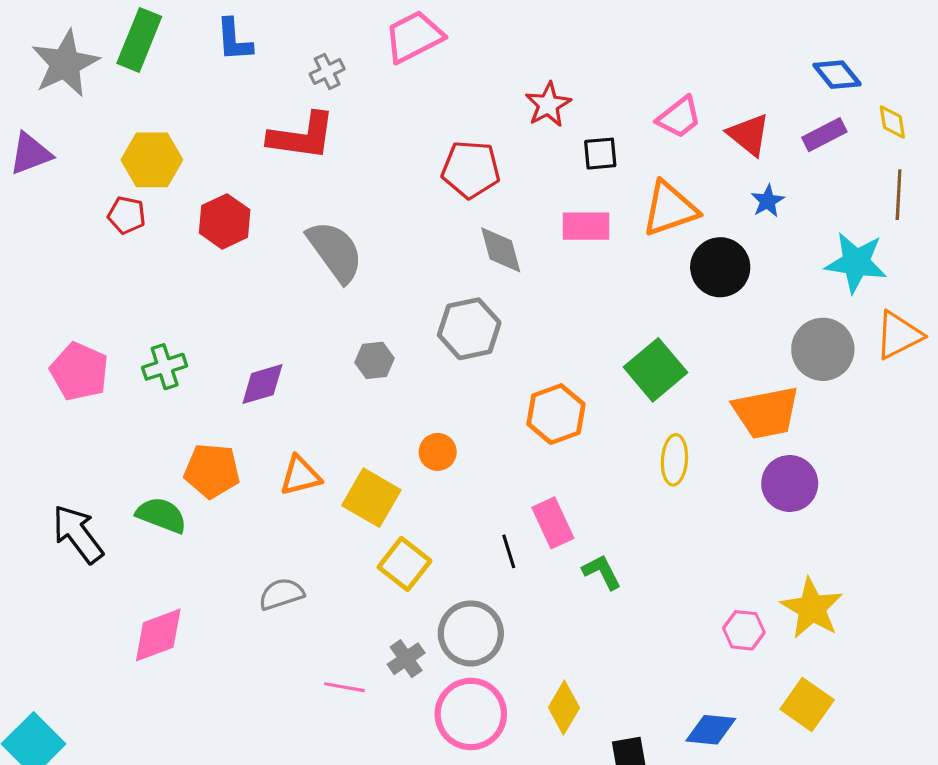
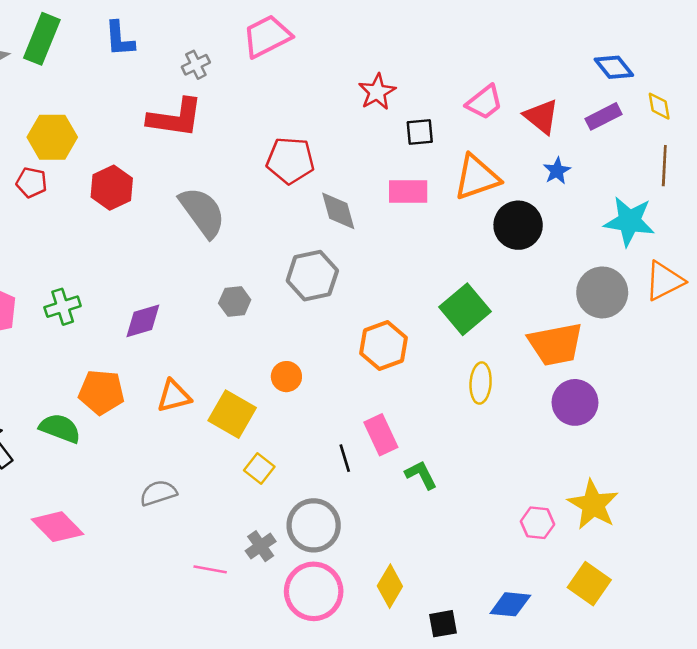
red pentagon: (471, 169) -> (290, 160), moved
yellow square: (404, 564) -> (259, 468), size x0.7
pink diamond: (158, 635) -> (57, 527), turned 66

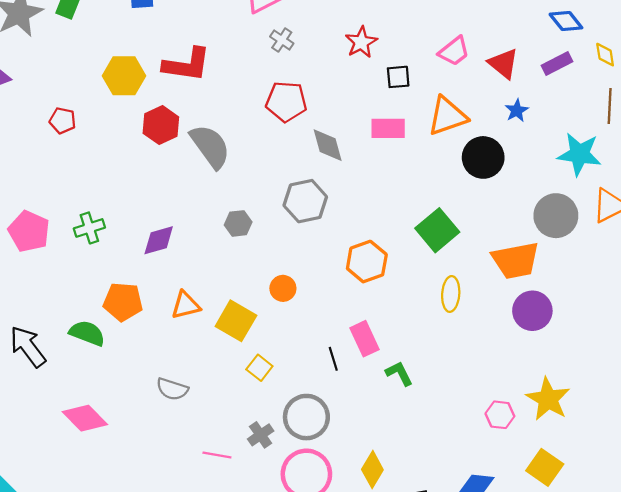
gray cross: (196, 65) -> (282, 40), moved, turned -30
yellow hexagon: (52, 137) -> (124, 76), moved
red hexagon: (112, 188) -> (161, 125), moved
gray semicircle: (158, 493) -> (172, 389), turned -144

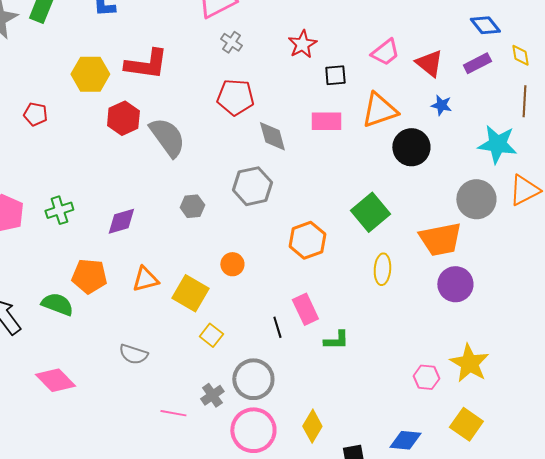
blue star: (517, 110) -> (441, 105), turned -30
green L-shape: (399, 373) -> (336, 340), turned 116

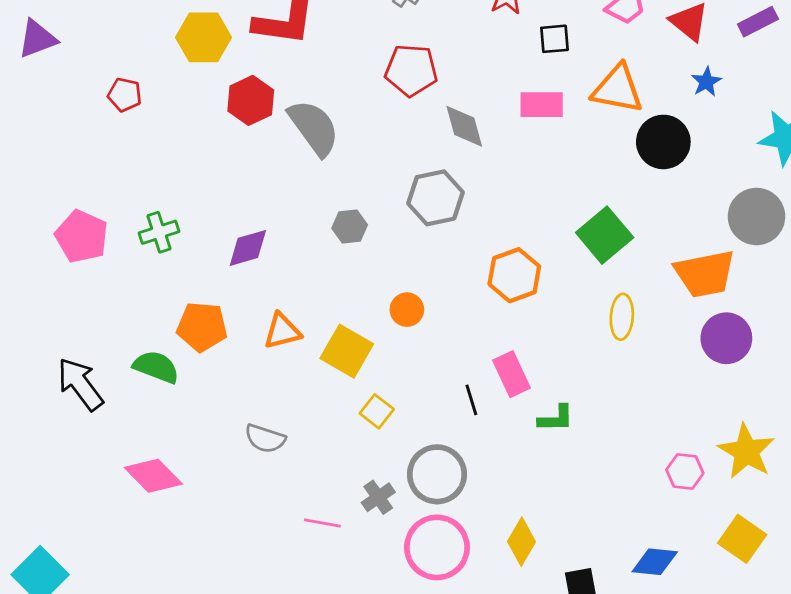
blue star: (441, 105) -> (706, 82), turned 30
orange triangle: (379, 110) -> (617, 89), turned 30

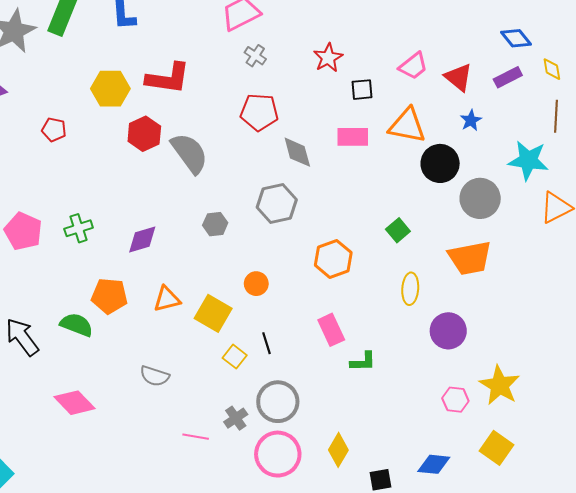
gray circle: (756, 216) -> (480, 198), moved
green square: (605, 235) -> (398, 230), size x0.6
purple circle: (726, 338) -> (448, 331), moved
black line: (471, 400) -> (267, 343), moved

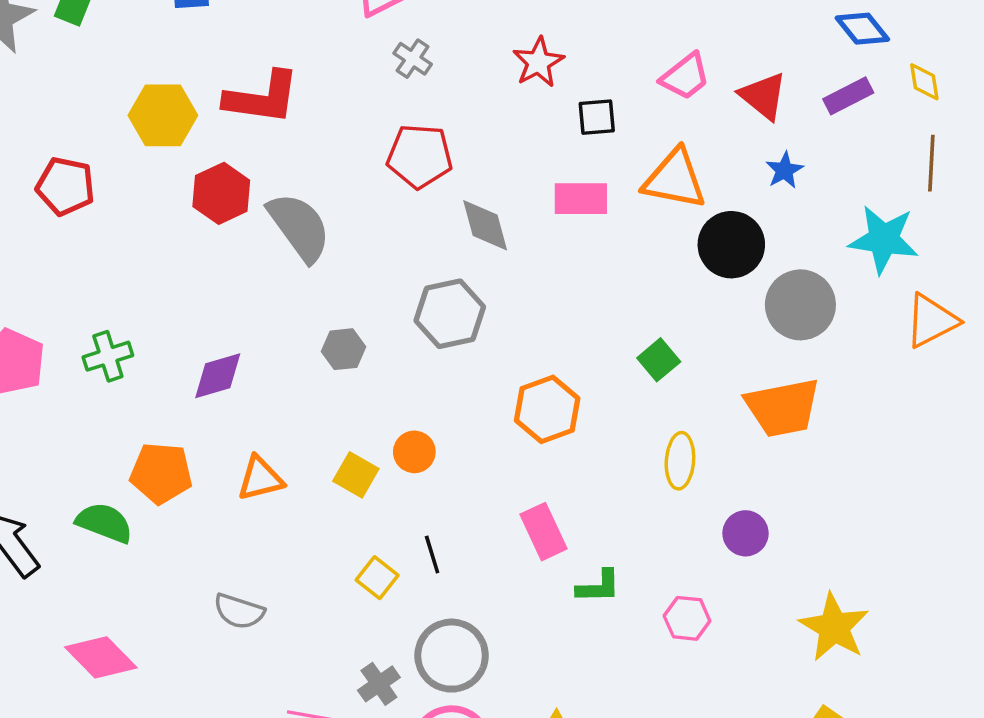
red pentagon: (54, 130) -> (65, 186), size x1.4
yellow square: (213, 313) -> (356, 475), moved, size x0.7
purple circle: (448, 331) -> (746, 533), size x0.7
pink hexagon: (455, 400) -> (687, 618), moved

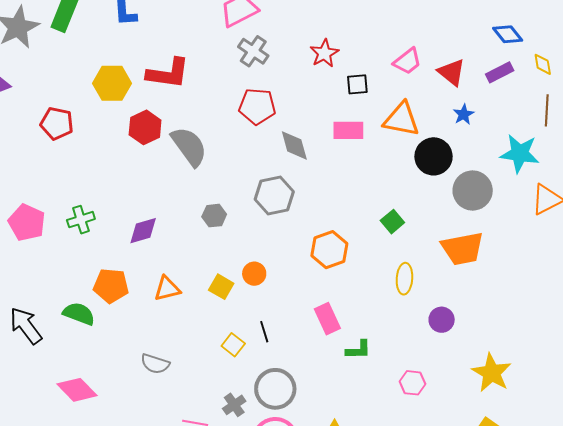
gray cross: (413, 59) -> (253, 51), size x1.4
pink hexagon: (687, 618) -> (412, 383), moved

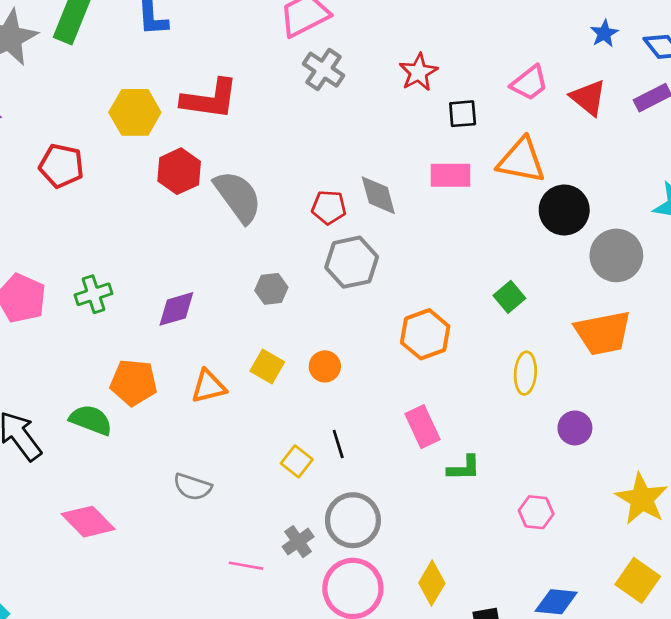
red pentagon: (257, 106) -> (329, 207), moved, size x0.7
blue star: (464, 114) -> (604, 33), moved
yellow square: (221, 287) -> (267, 366), moved

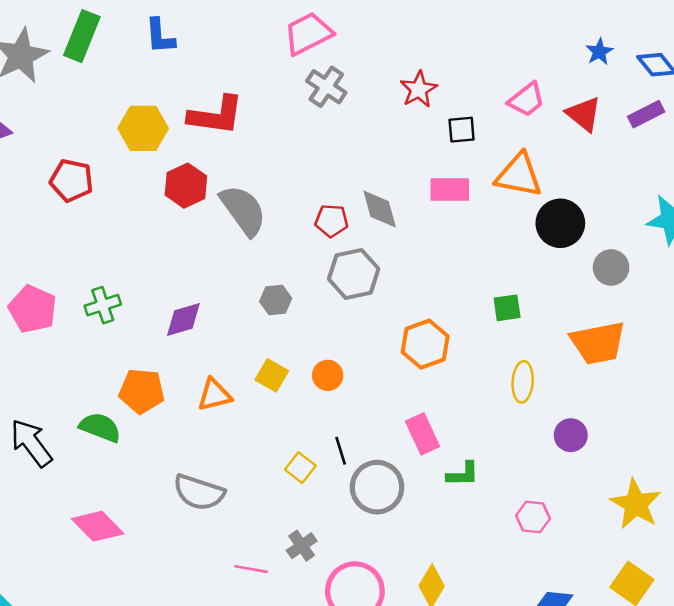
gray circle: (616, 255) -> (611, 267), size x0.7
green square: (509, 297) -> (507, 308), turned 32
gray semicircle: (192, 487) -> (199, 492), size x1.4
gray circle: (353, 520) -> (377, 487), moved

